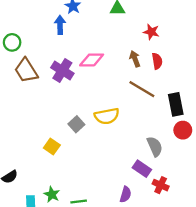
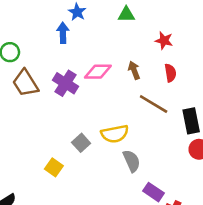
brown arrow: (135, 59) -> (134, 70), moved
gray semicircle: (155, 146) -> (132, 161), moved

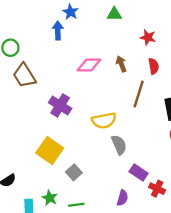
purple cross: (66, 83) -> (60, 105), moved
brown line: (154, 104) -> (139, 94), turned 76
gray square: (81, 143) -> (74, 172), moved
yellow square: (54, 167) -> (50, 151), size x1.6

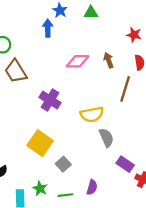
green triangle: (114, 14) -> (91, 13), moved
purple semicircle: (122, 198) -> (92, 187), moved

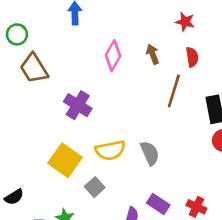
pink diamond: (78, 61) -> (113, 56), turned -60
yellow semicircle: (92, 114) -> (110, 150), moved
purple rectangle: (125, 164) -> (158, 204), moved

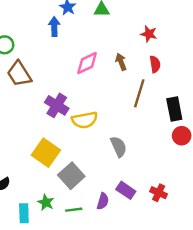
pink diamond: (113, 56) -> (87, 63), turned 35
yellow semicircle: (110, 150) -> (85, 120), moved
gray square: (95, 187) -> (71, 176), size x1.5

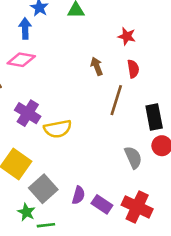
pink diamond: (87, 63) -> (21, 60), moved, turned 35
gray semicircle: (119, 147) -> (133, 157), moved
red cross: (159, 193) -> (137, 207), size x1.6
purple semicircle: (103, 201) -> (78, 195), moved
green star: (46, 202) -> (26, 212), moved

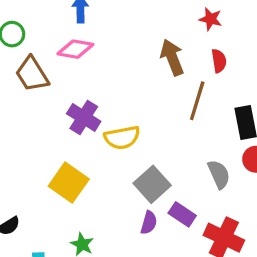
brown arrow: (97, 66) -> (172, 57), size x1.5
gray square: (43, 189) -> (152, 184), moved
purple rectangle: (102, 204) -> (182, 214), moved

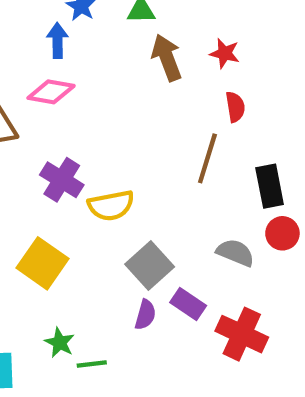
brown arrow: (172, 57) -> (167, 58), moved
gray semicircle: (219, 174) -> (235, 253), turned -44

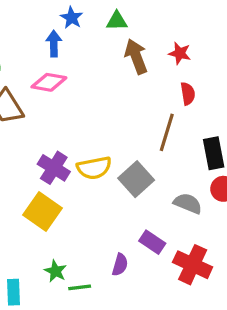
purple cross: (62, 180) -> (54, 168), moved
gray square: (150, 265) -> (136, 179), moved
purple semicircle: (145, 315) -> (120, 265), moved

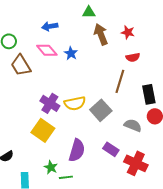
blue star: (72, 18) -> (71, 53), moved
blue arrow: (54, 44) -> (50, 26), turned -98
pink diamond: (49, 82) -> (47, 50), turned 40
red semicircle: (188, 94) -> (133, 57), turned 88
purple semicircle: (120, 265) -> (77, 150), moved, size x1.6

